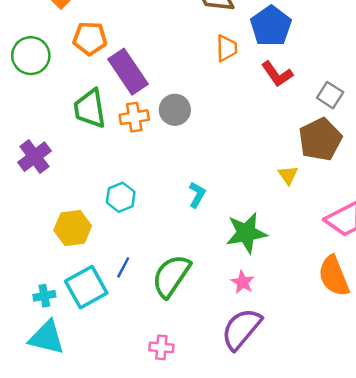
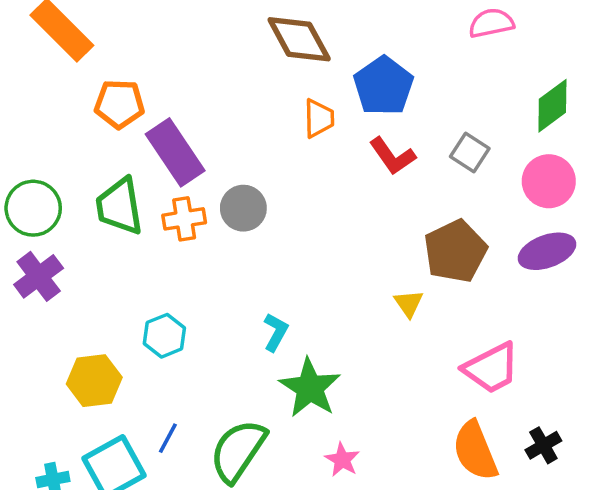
green circle: (31, 56) -> (33, 208), moved
gray square: (330, 95) -> (470, 152), moved
green star: (246, 233) -> (310, 388), moved, turned -30

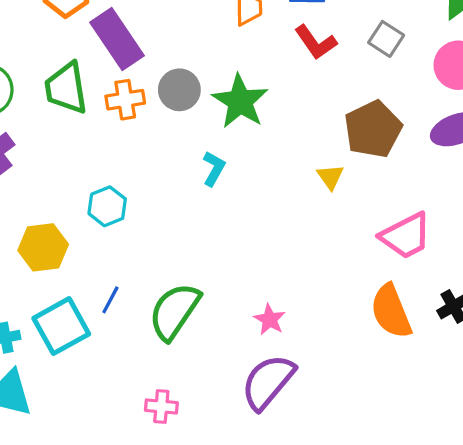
cyan L-shape: (276, 332) -> (214, 169), moved
green star: (310, 388) -> (240, 101), moved

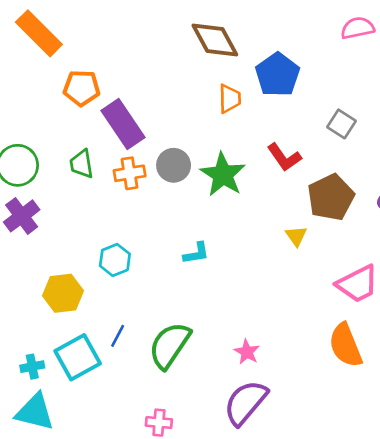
red L-shape: (316, 42) -> (284, 157), moved
green trapezoid: (66, 88) -> (82, 164), size x0.7
cyan L-shape: (214, 169) -> (196, 253), moved, turned 52

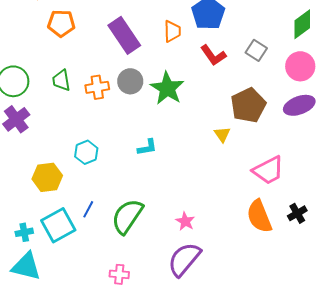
purple rectangle: (123, 124) -> (124, 35), moved
red L-shape: (284, 157) -> (213, 55), moved

